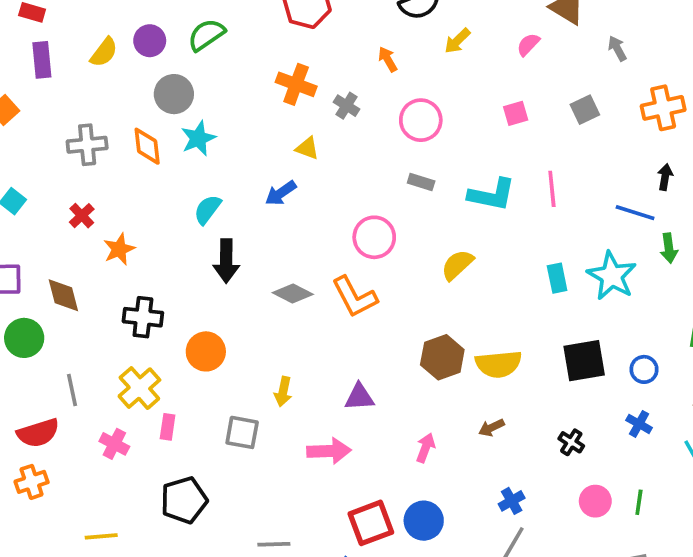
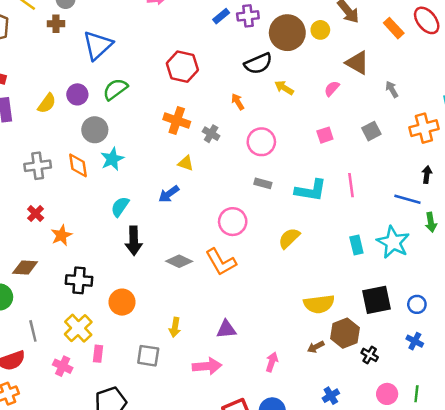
yellow arrow: (457, 41) -> (284, 88), turned 78
brown diamond: (63, 295) -> (25, 267), turned -70
brown hexagon: (442, 357) -> (345, 333), moved

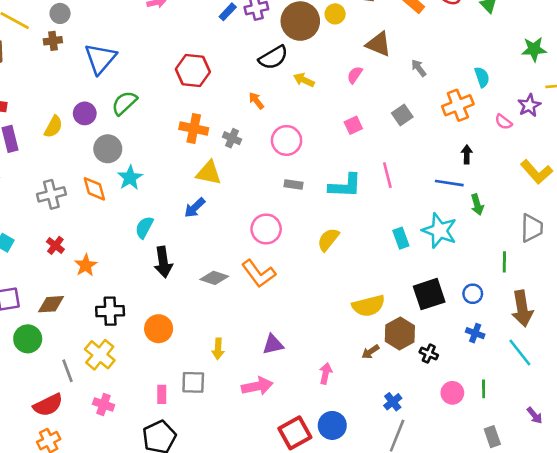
yellow triangle: (186, 163) -> (209, 173), size x1.5
yellow cross: (78, 328) -> (100, 355), moved
pink rectangle: (98, 354) -> (162, 394), moved

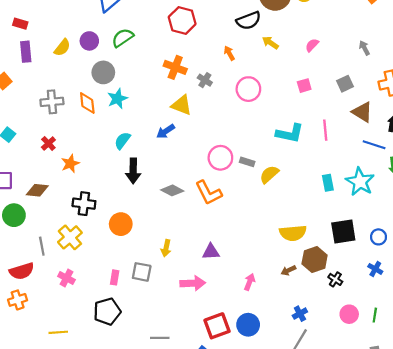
brown triangle: (379, 44) -> (362, 112), moved
gray rectangle: (293, 184) -> (247, 162), moved

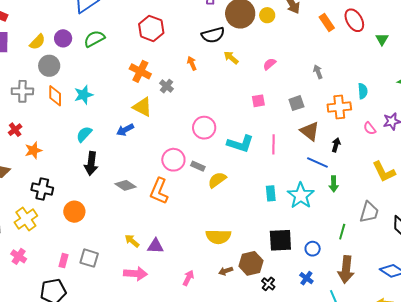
gray circle: (103, 72) -> (49, 66), moved
pink circle: (248, 89) -> (204, 128), moved
orange L-shape: (209, 193) -> (159, 191), turned 44
yellow semicircle: (293, 233) -> (218, 237), moved
yellow arrow: (166, 248) -> (132, 241), moved, turned 112

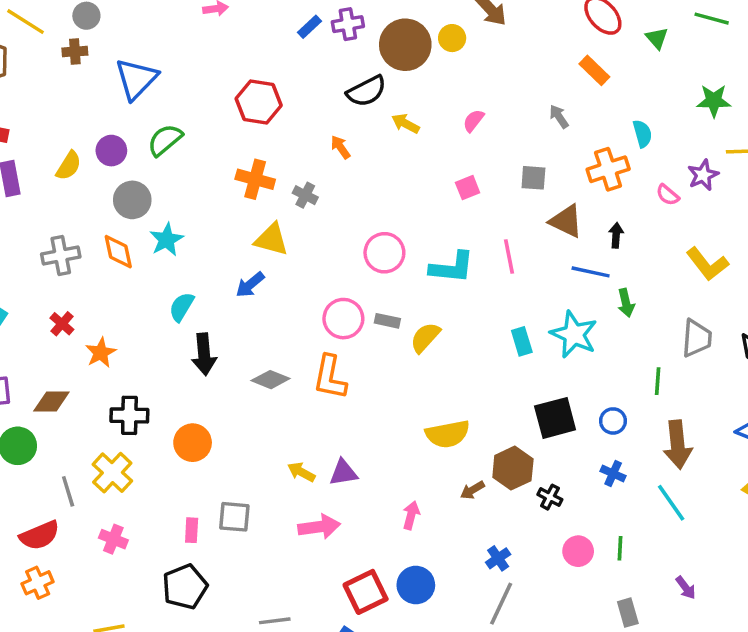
orange rectangle: (327, 22) -> (594, 70), moved
gray circle: (49, 66) -> (132, 200), moved
gray square: (296, 103) -> (533, 178), turned 35

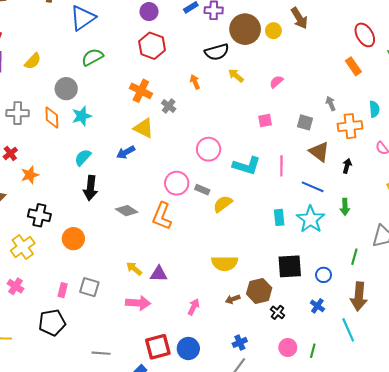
gray arrow: (559, 117) -> (331, 104), moved
purple circle: (111, 151) -> (149, 12), moved
blue line: (591, 272) -> (313, 187), moved

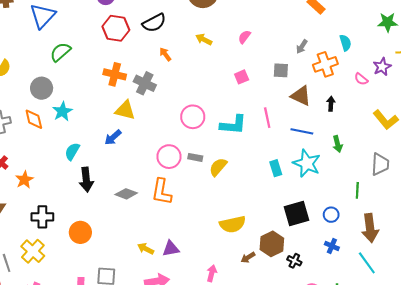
black semicircle: (217, 52) -> (154, 23), moved
gray arrow: (331, 104) -> (302, 47), turned -112
gray cross: (169, 106) -> (145, 83), size x1.5

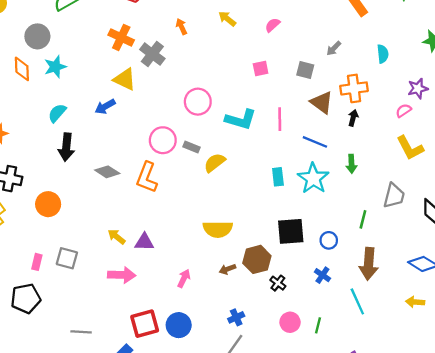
orange cross: (325, 64) -> (354, 88), moved
pink semicircle: (361, 79) -> (404, 111), moved, turned 96

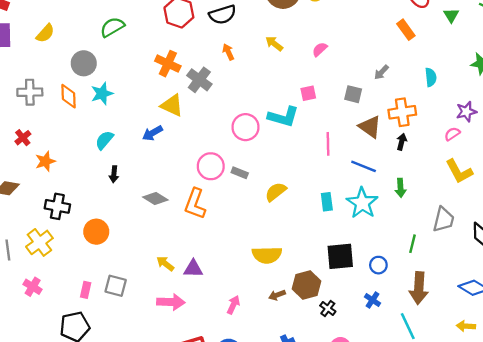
cyan L-shape: (241, 119) -> (283, 117), moved
black arrow: (66, 147) -> (114, 174), size x0.6
yellow semicircle: (215, 163) -> (276, 192), moved

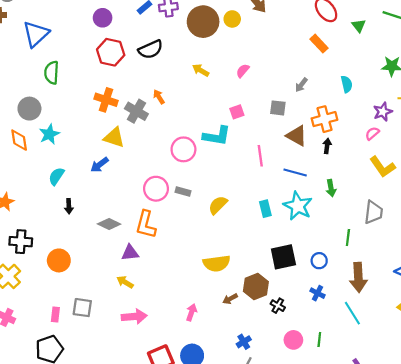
green semicircle: (112, 27) -> (52, 73), turned -50
orange arrow: (228, 52) -> (159, 97), moved
purple triangle: (193, 269) -> (130, 253), moved

